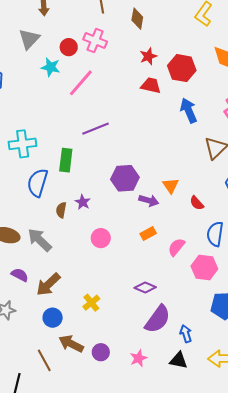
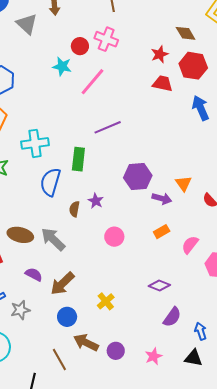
brown diamond: (137, 19) -> (186, 33), moved, turned -40
gray triangle: (29, 39) -> (27, 24), moved, turned -30
purple semicircle: (158, 319) -> (172, 317), size x0.7

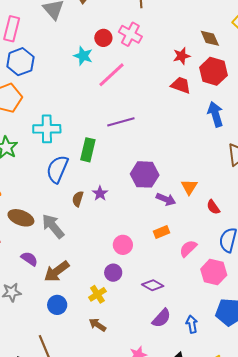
pink circle: (114, 237) -> (123, 245), moved
blue arrow: (201, 331) -> (192, 324), moved
brown arrow: (86, 343) -> (97, 325), moved, size x0.7
purple circle: (116, 351) -> (113, 273), moved

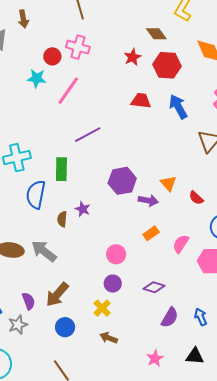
red trapezoid: (181, 85) -> (141, 101), moved
purple semicircle: (29, 259) -> (29, 301), moved, turned 48

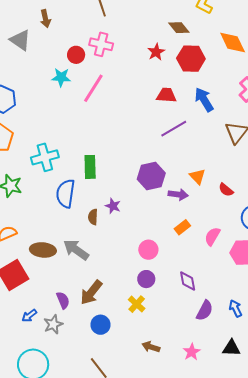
purple line: (88, 135) -> (174, 129), moved
purple diamond: (154, 287) -> (188, 281), turned 65
brown arrow: (109, 338) -> (151, 347), moved

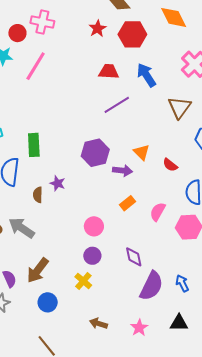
purple semicircle: (205, 310) -> (151, 286), size x1.4

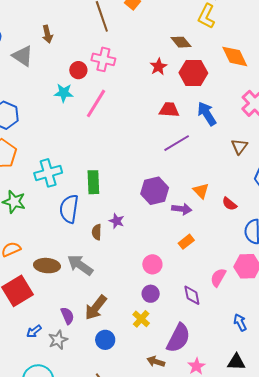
brown triangle: (179, 107) -> (239, 146), size x0.7
pink semicircle: (158, 212) -> (218, 277), moved
purple semicircle: (151, 286) -> (178, 338), moved

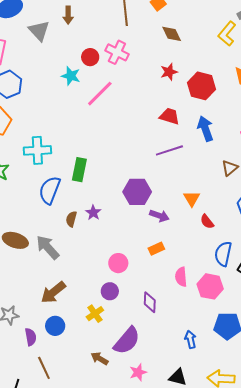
brown diamond: (181, 42) -> (172, 34), moved
orange triangle: (201, 191) -> (192, 199), moved
pink semicircle: (218, 277) -> (181, 277), moved, turned -48
purple semicircle: (67, 316) -> (31, 337), moved

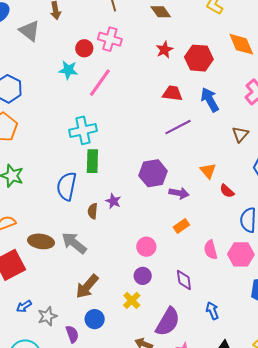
cyan cross: (37, 150) -> (83, 130), moved
blue arrow: (191, 339) -> (212, 311), moved

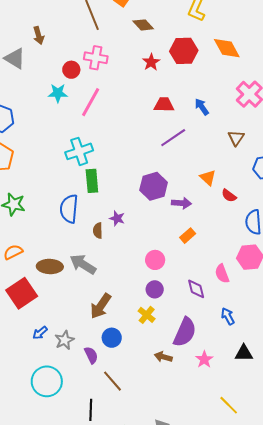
red hexagon: (199, 58) -> (184, 51), moved
blue arrow: (210, 100) -> (202, 107), size x0.7
pink semicircle: (211, 250) -> (222, 274), moved

